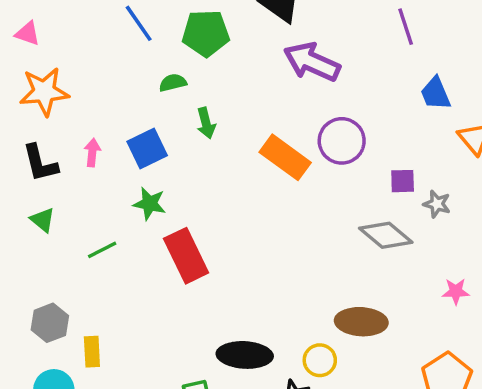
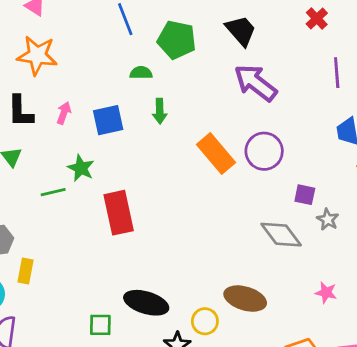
green star: (149, 204) -> (81, 168), moved

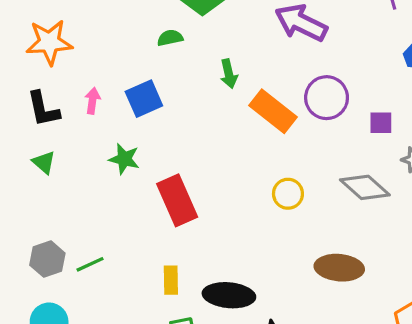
green arrow: (160, 111) -> (229, 74), moved
green line: (53, 192) -> (90, 264), moved
purple square: (305, 195) -> (381, 123), moved
yellow rectangle: (26, 271) -> (171, 280), moved
yellow circle: (205, 321) -> (288, 194), moved

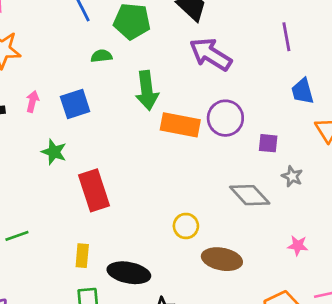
green arrow: (229, 74) -> (147, 90), size x1.6
orange rectangle: (273, 111) -> (180, 125), turned -33
yellow circle: (288, 194) -> (186, 226), moved

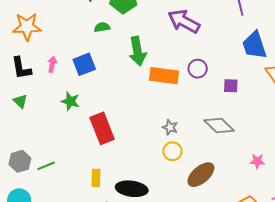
blue trapezoid: (303, 91) -> (254, 45), size x1.4
purple circle: (225, 118) -> (198, 69), size x0.7
gray star: (292, 176) -> (170, 127), moved
brown ellipse: (222, 259) -> (201, 175), turned -48

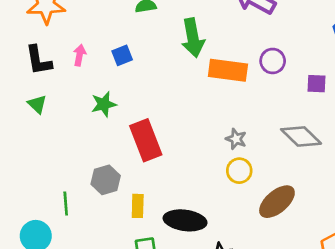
blue square: (84, 64) -> (122, 55), size x0.7
green star: (70, 101) -> (104, 104), turned -30
gray hexagon: (20, 161) -> (106, 180), moved
green line: (46, 166) -> (66, 204), moved, turned -72

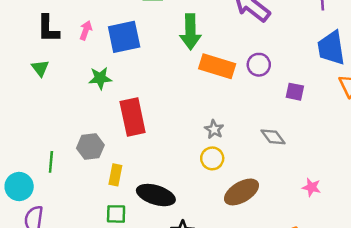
blue square: (122, 55) -> (124, 37), size x1.8
gray diamond: (301, 136) -> (273, 137), size x0.7

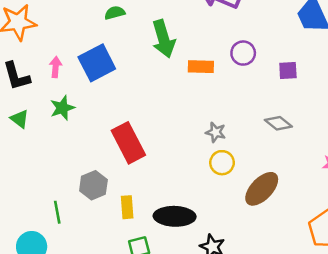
orange rectangle: (217, 66) -> (201, 67), size x0.7
green star: (100, 78) -> (62, 108), moved

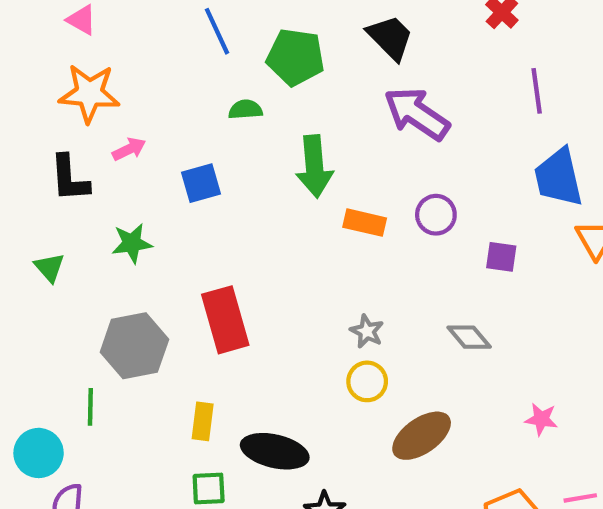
blue square: (97, 63) -> (201, 183), size x0.7
pink arrow: (56, 67) -> (129, 149), moved, turned 48
green triangle: (20, 119) -> (50, 267), moved
gray hexagon: (93, 185) -> (134, 346), moved, size x1.4

